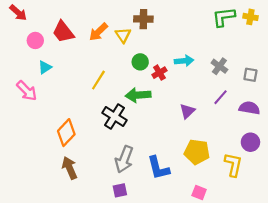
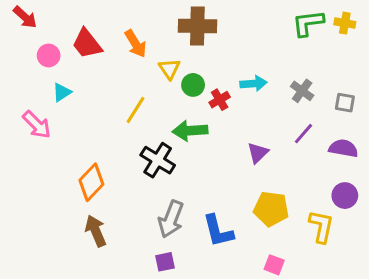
brown cross: (143, 19) -> (197, 26), size x1.4
orange arrow: (98, 32) -> (136, 44), turned -78
yellow triangle: (123, 35) -> (169, 69), moved

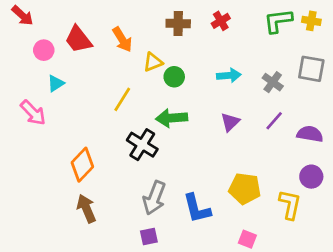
brown cross: (197, 26) -> (178, 24), size x0.7
yellow triangle: (169, 69) -> (153, 62), turned 42
red cross: (220, 100) -> (221, 21), moved
gray square: (345, 103) -> (311, 69), moved, size x1.5
purple triangle: (258, 153) -> (230, 122), moved

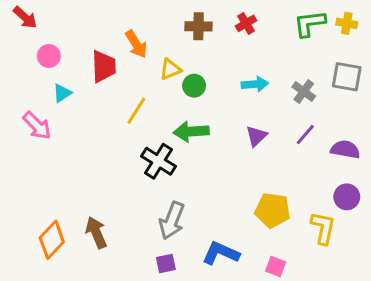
red trapezoid: (78, 39) -> (104, 66), moved, turned -144
orange diamond: (82, 165) -> (52, 240), moved
blue L-shape: (197, 209) -> (221, 253), moved, turned 128

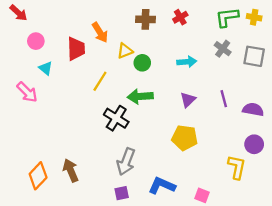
gray cross: (304, 92) -> (223, 49), moved
cyan triangle: (62, 93) -> (46, 68), turned -48
purple line: (305, 135) -> (224, 99), turned -56
yellow pentagon: (273, 210) -> (185, 138), moved

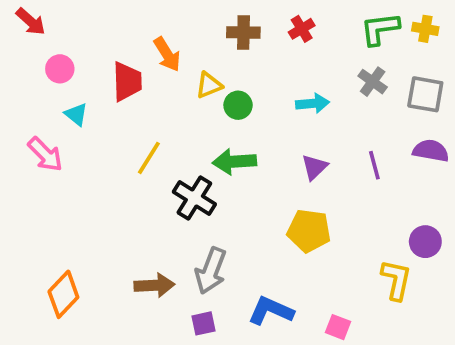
yellow line: (100, 81) -> (149, 158), moved
purple semicircle: (253, 110) -> (431, 151), moved
brown arrow: (71, 170) -> (154, 285), moved, turned 110

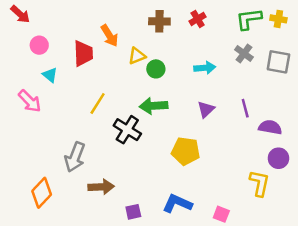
purple semicircle: (431, 151) -> (270, 127), moved
yellow pentagon: (309, 231) -> (186, 151), moved
gray arrow: (211, 271) -> (75, 157), moved

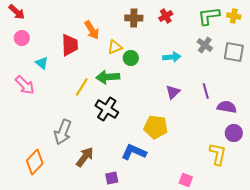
pink circle: (39, 45) -> (22, 38), moved
green arrow: (153, 106) -> (108, 77), moved
brown arrow: (101, 187) -> (85, 157), turned -50
blue L-shape: (177, 203) -> (134, 152), moved

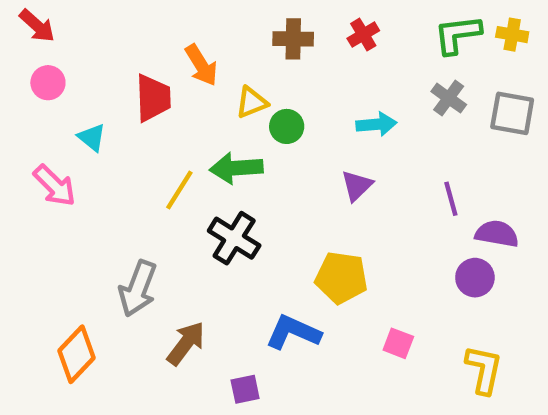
purple triangle: (173, 92) -> (357, 186), moved
purple circle: (234, 133) -> (475, 278), moved
yellow L-shape: (218, 154) -> (484, 370), moved
pink square: (186, 180) -> (398, 343), moved

